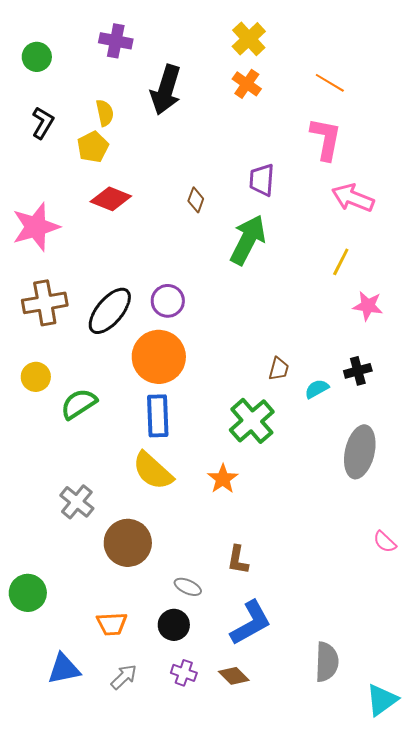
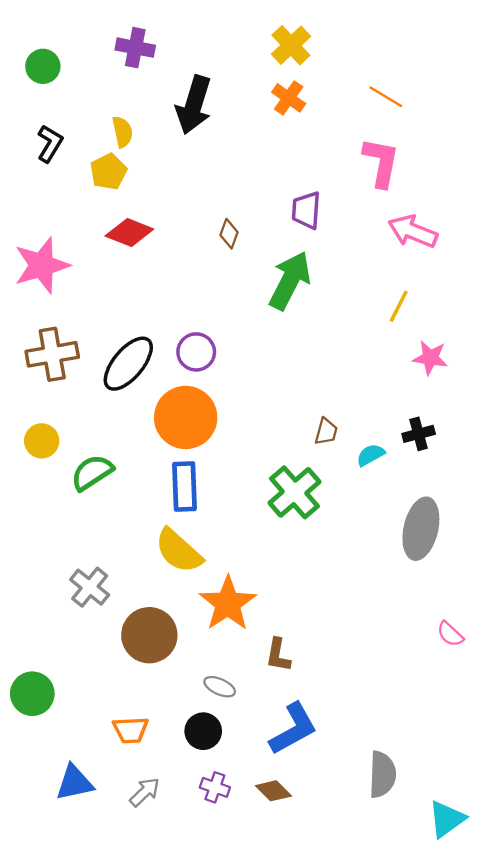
orange star: (223, 479) -> (228, 604), moved, size x1.6

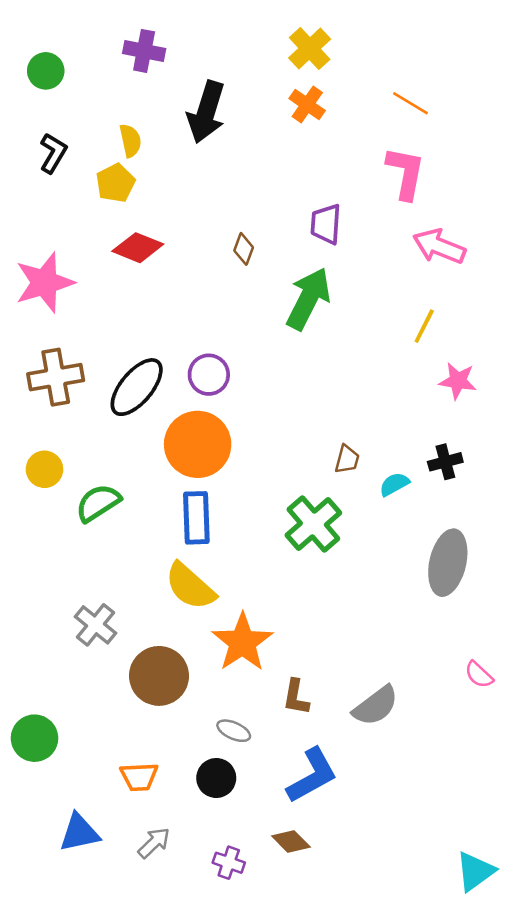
gray semicircle: (382, 774) -> (376, 706), moved, turned 51
purple cross: (215, 787) -> (229, 863), moved

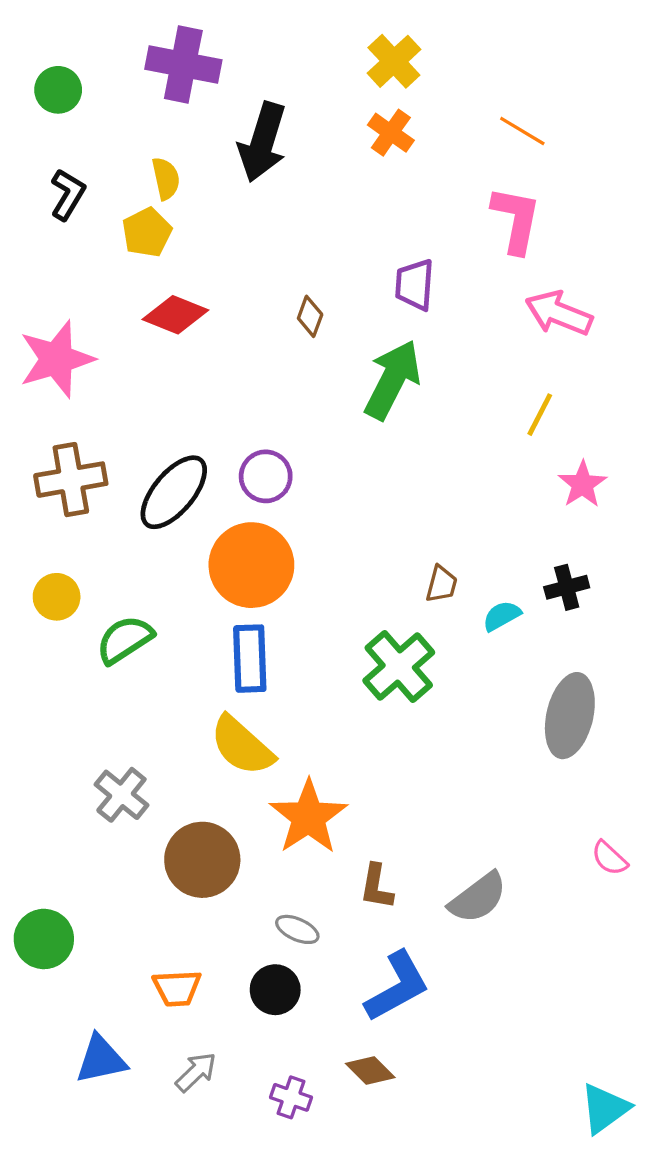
purple cross: (144, 51) -> (183, 64), size x1.4
pink star: (458, 381) -> (582, 484), turned 30

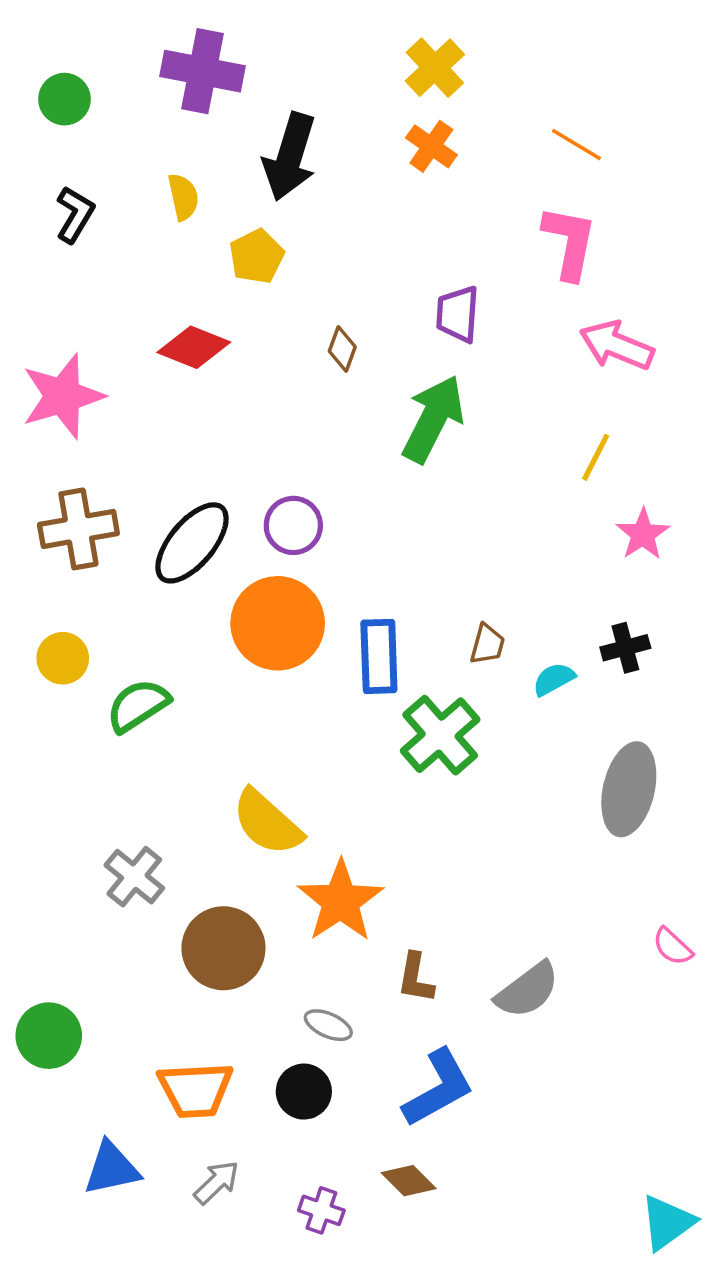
yellow pentagon: (147, 232) -> (257, 256), moved
blue rectangle: (250, 659) -> (379, 656), moved
orange trapezoid: (177, 988) -> (196, 1090), size x1.4

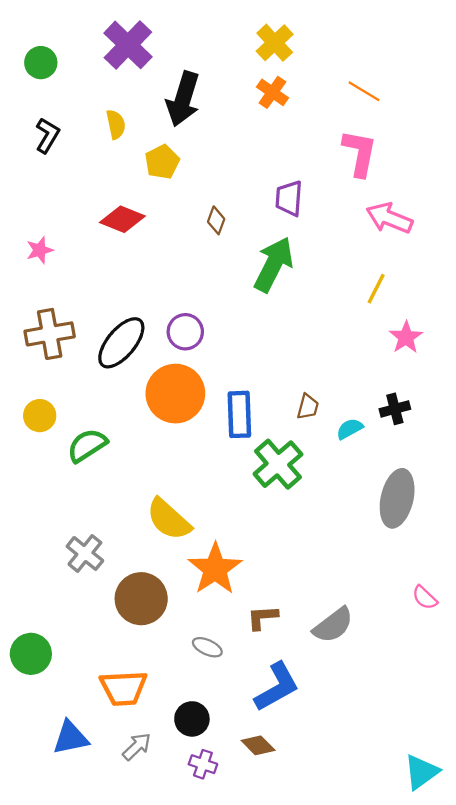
purple cross: (202, 71) -> (128, 45), turned 33
pink star: (63, 396) -> (40, 250), size x0.5
brown L-shape: (416, 978) -> (263, 617), turned 76
black circle: (304, 1092) -> (192, 719), moved

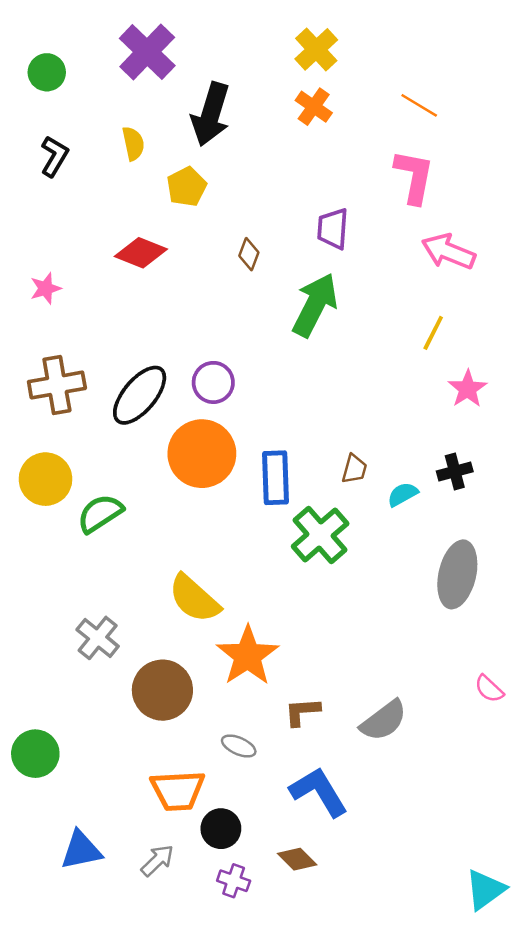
yellow circle: (40, 416) -> (45, 479), size x1.4
blue L-shape: (277, 687) -> (319, 792), turned -92
orange trapezoid: (124, 688) -> (178, 790), moved

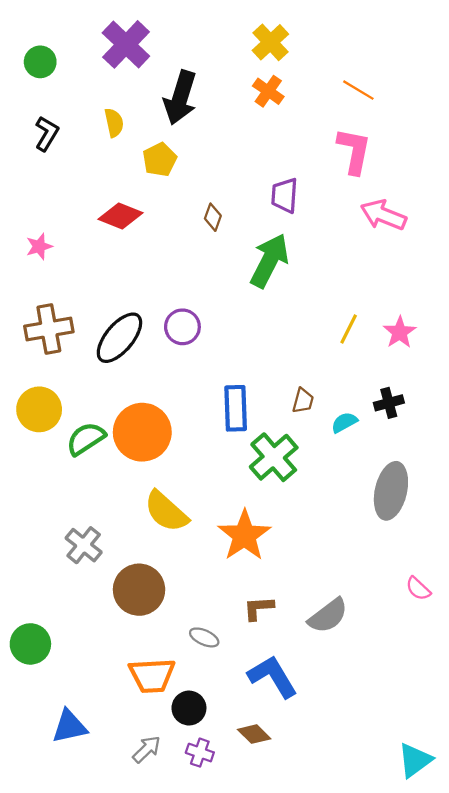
yellow line: (433, 333) -> (349, 329), moved
orange circle: (202, 454) -> (142, 432), moved
orange star: (248, 656) -> (244, 535), moved
gray arrow: (157, 860) -> (147, 749), moved

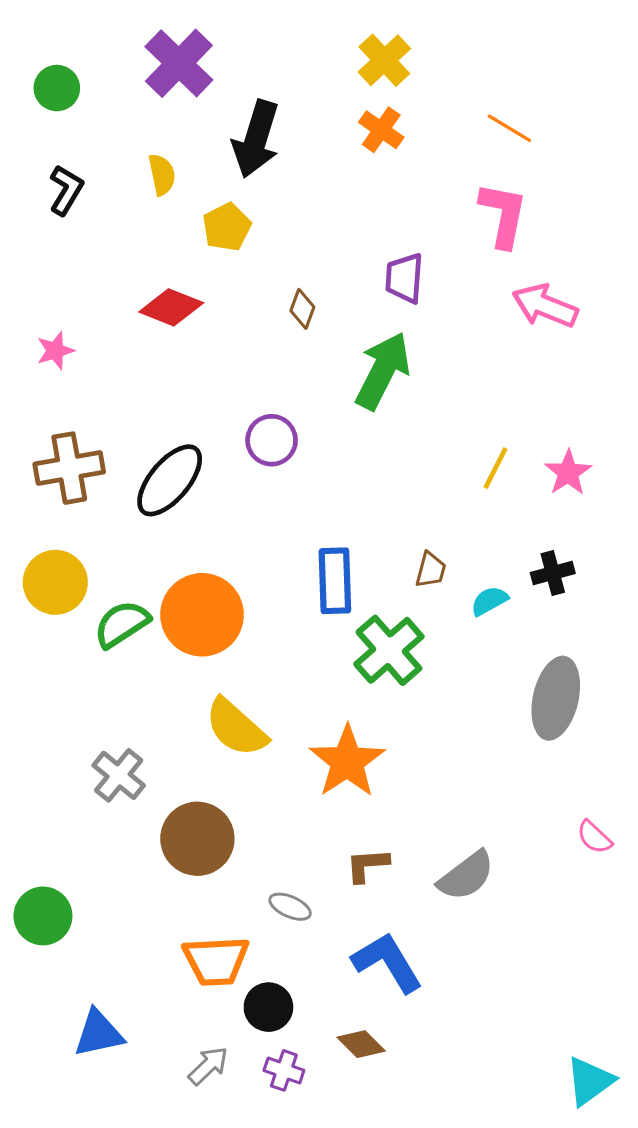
purple circle: (182, 327) -> (272, 440), moved

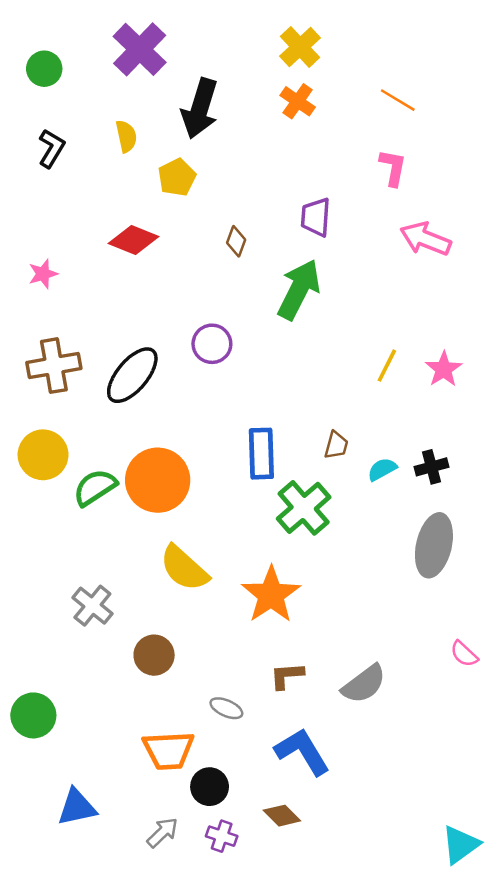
pink L-shape: (503, 215) -> (393, 168), size x0.7
black cross: (553, 573) -> (432, 467), moved
brown circle: (197, 839) -> (154, 655), size x0.7

